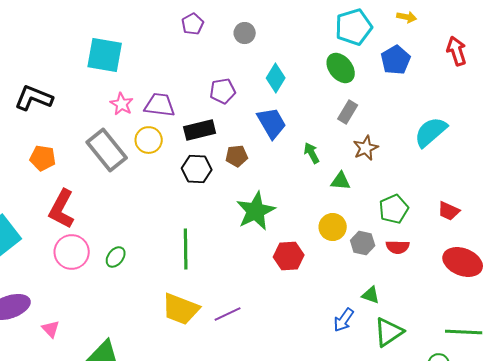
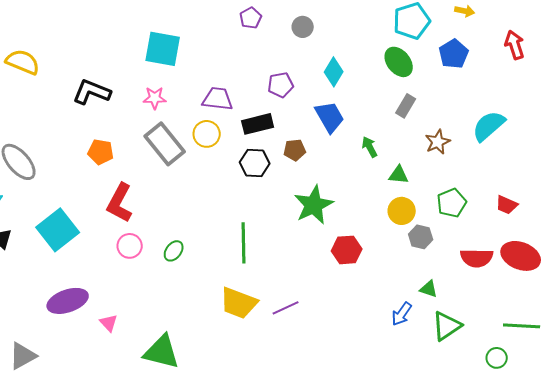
pink star: (122, 104) -> (155, 98), moved, turned -30
brown star: (366, 148) -> (438, 142), moved
yellow circle: (333, 227) -> (402, 211), moved
red semicircle: (398, 247) -> (477, 258), moved, size x1.4
pink circle: (72, 252) -> (130, 246), size x0.7

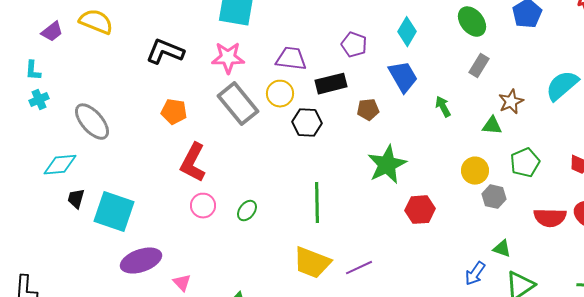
purple pentagon: (281, 85) -> (354, 45), turned 30
pink star: (155, 98) -> (228, 58), size x1.4
black hexagon: (255, 163) -> (307, 123), moved
green triangle: (399, 175) -> (492, 126), moved
cyan square: (58, 230) -> (114, 212), moved, turned -33

